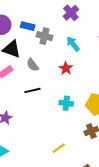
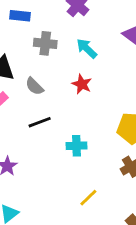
blue rectangle: (28, 26) -> (20, 16), moved
cyan cross: (66, 103) -> (76, 146), moved

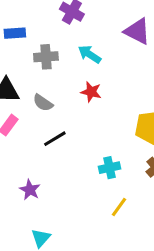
cyan cross: (76, 146) -> (110, 168), moved

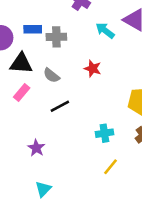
blue rectangle: (15, 33) -> (33, 29), moved
cyan arrow: (89, 54) -> (105, 30), moved

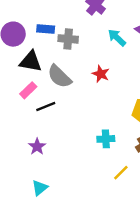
gray semicircle: (52, 75) -> (59, 76), size x1.5
black line: (60, 106) -> (46, 107), moved
yellow line: (111, 167) -> (121, 173), moved

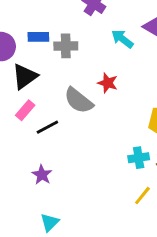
black triangle: (31, 62) -> (25, 77), turned -40
gray semicircle: (59, 76) -> (79, 101), moved
cyan cross: (106, 139) -> (139, 158), moved

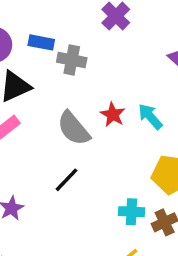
cyan arrow: (122, 39) -> (150, 117), moved
black line: (47, 127) -> (67, 180), moved, turned -30

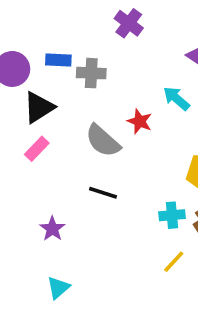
cyan arrow: (150, 117) -> (176, 98), moved
black line: (67, 180) -> (103, 193), turned 72

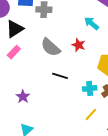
red star: (140, 121) -> (79, 45), moved
black line: (103, 193) -> (60, 76), moved

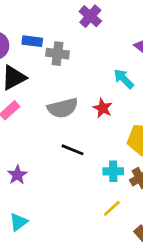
gray semicircle: (51, 47) -> (63, 108), turned -60

